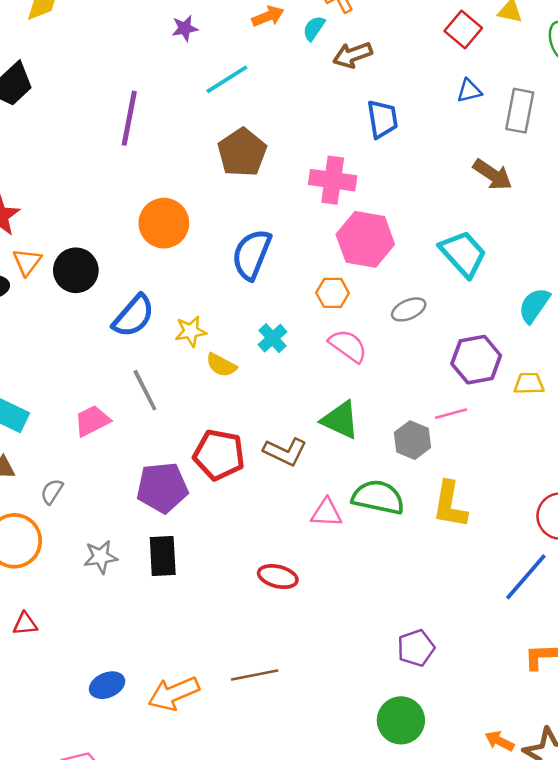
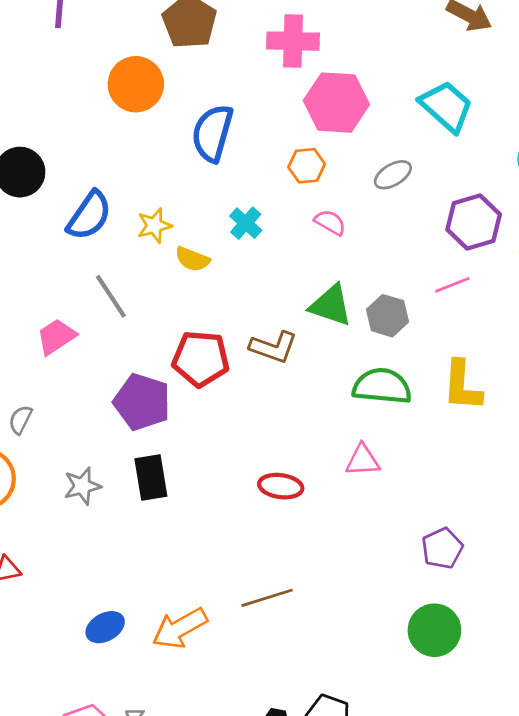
orange circle: (164, 223) -> (136, 84), moved
pink semicircle: (348, 346) -> (330, 222), size x0.7
gray hexagon: (412, 440) -> (387, 316), moved
purple pentagon: (162, 488) -> (142, 402), turned 30
pink triangle: (326, 513) -> (363, 460), moved

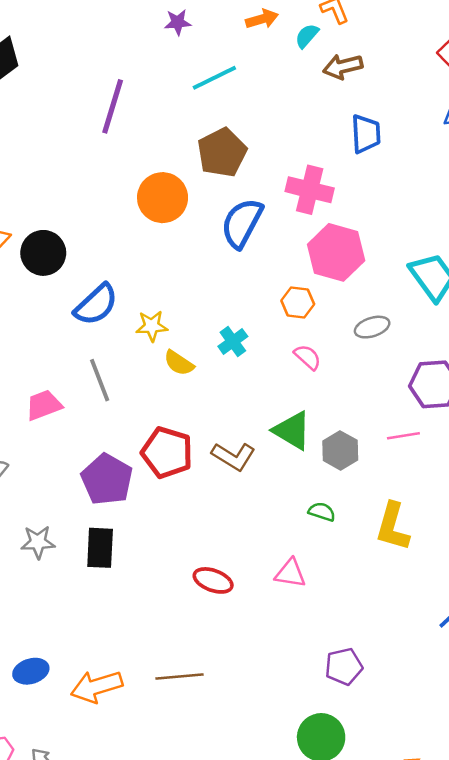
blue semicircle: (212, 133) -> (242, 223), moved
green semicircle: (382, 386) -> (322, 512), size x0.5

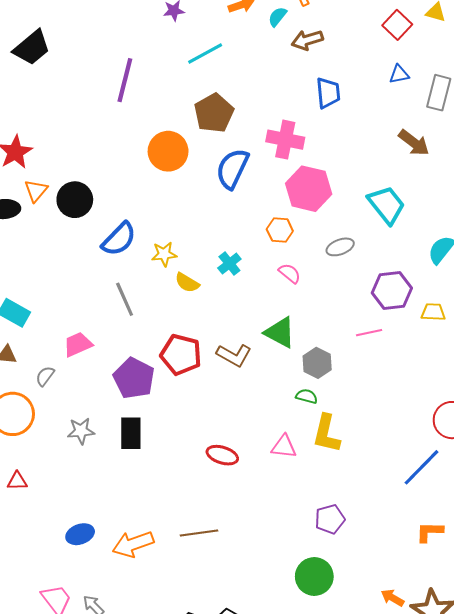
pink trapezoid: (44, 405) -> (78, 344), moved
gray hexagon: (340, 450) -> (317, 363), moved
yellow L-shape: (393, 527) -> (326, 434), moved

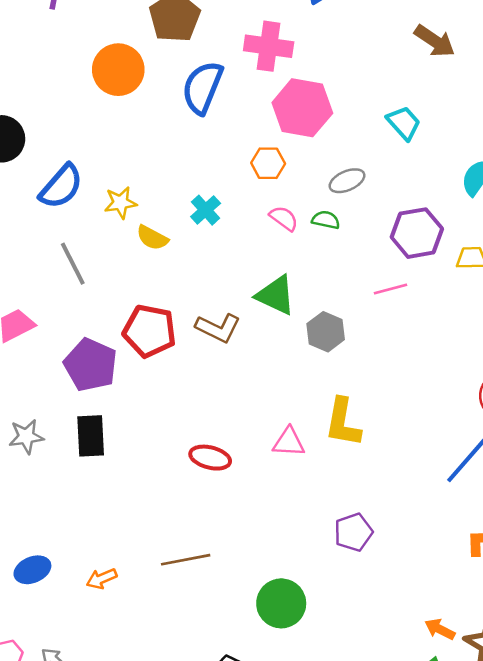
cyan trapezoid: (386, 205) -> (404, 123), size x0.7
green semicircle: (307, 396) -> (326, 220), moved
orange arrow: (133, 544) -> (102, 579), size x0.6
green circle: (314, 576) -> (281, 603), moved

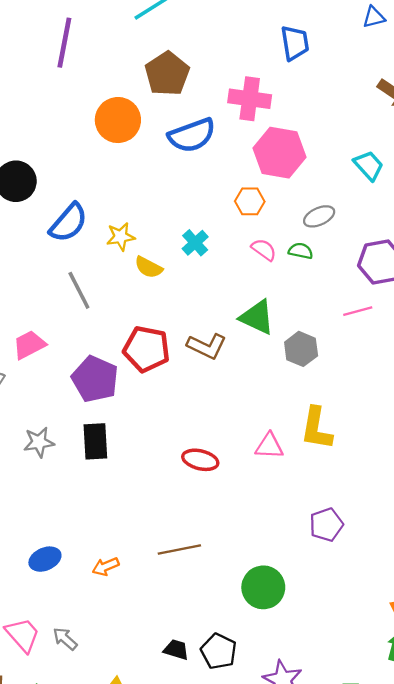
blue semicircle: (202, 87) -> (192, 135), turned -132

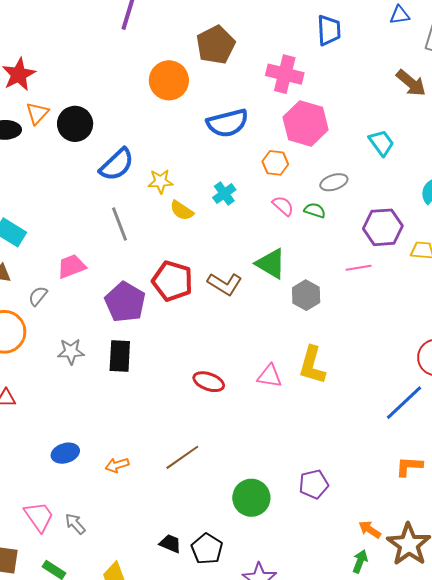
blue semicircle: (192, 135) -> (227, 123), moved
purple pentagon: (326, 525) -> (314, 484), moved
brown line: (179, 550) -> (182, 457), turned -30

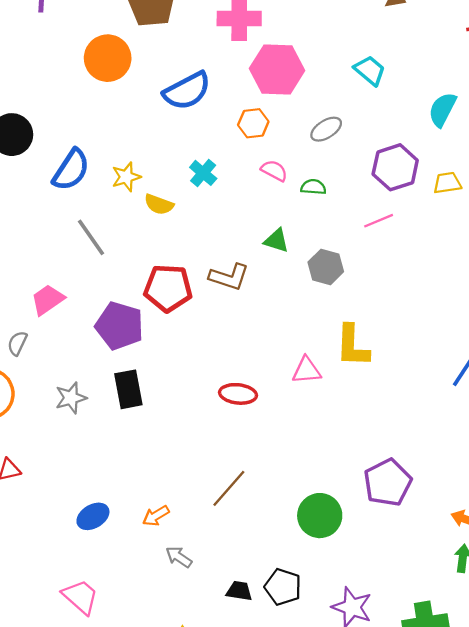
green semicircle: (315, 210) -> (313, 187), moved
green triangle: (271, 264) -> (277, 241), size x0.7
purple pentagon: (314, 484) -> (388, 483), size x1.4
gray arrow: (75, 524) -> (179, 557), moved

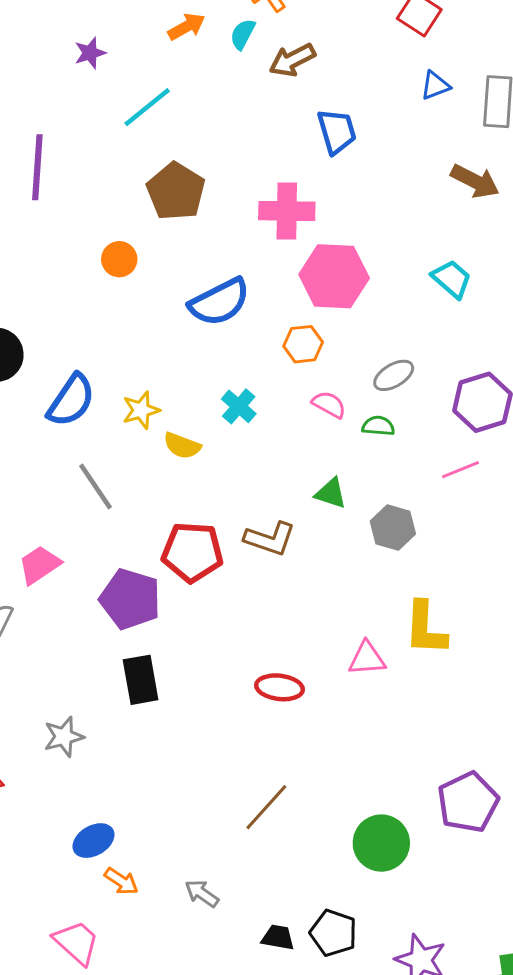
orange circle: (108, 58) -> (119, 259), size x0.6
gray ellipse: (326, 129) -> (394, 375), moved
gray star: (71, 398) -> (64, 737), moved
orange arrow: (156, 516) -> (121, 881), moved, turned -116

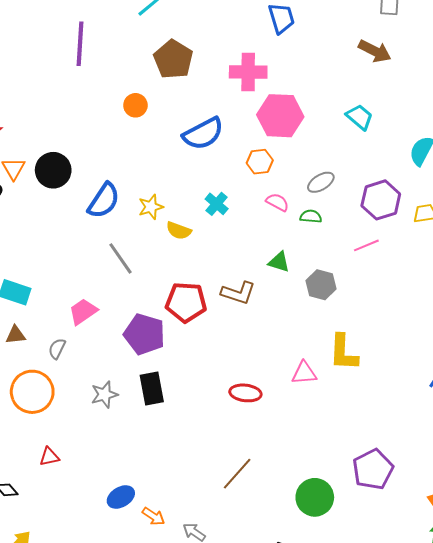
gray star: (64, 737) -> (104, 394), moved
orange arrow: (121, 881) -> (154, 516), moved

